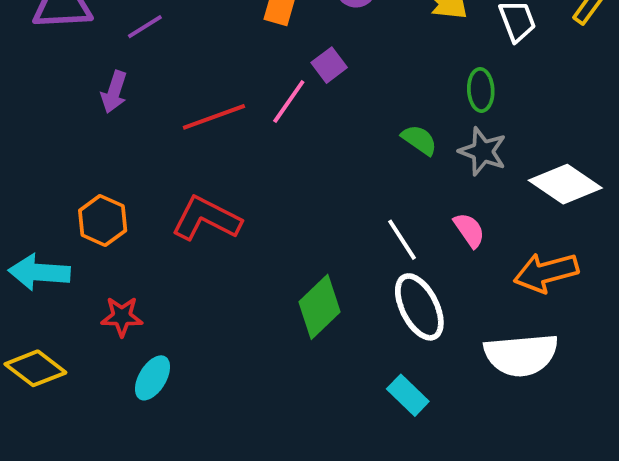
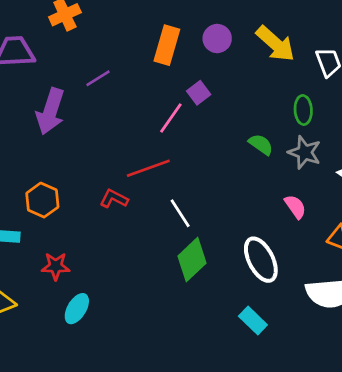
purple line: (145, 27) -> (98, 78), moved
purple arrow: (114, 92) -> (50, 111), size x1.6
red line: (214, 117) -> (148, 168), moved
red L-shape: (206, 219) -> (114, 199), size x0.6
white line: (402, 240) -> (180, 213), moved

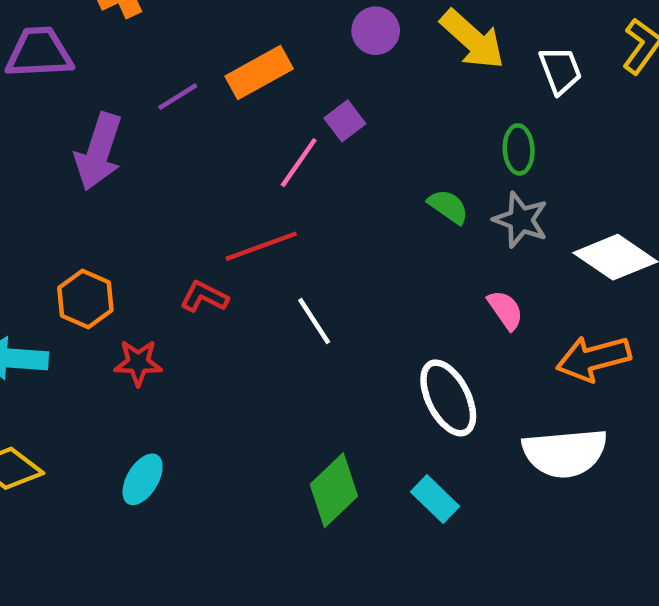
orange rectangle: (167, 45) -> (259, 72), moved, turned 45
green diamond: (192, 260) -> (334, 490), moved
red star: (56, 266) -> (138, 363), moved

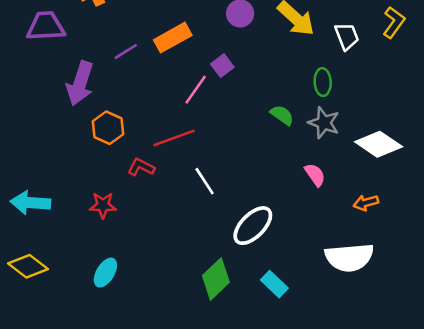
orange hexagon: (85, 299) -> (108, 128), moved
orange arrow: (593, 358) -> (366, 203), size x0.6
white ellipse: (448, 398) -> (253, 226), moved, turned 72

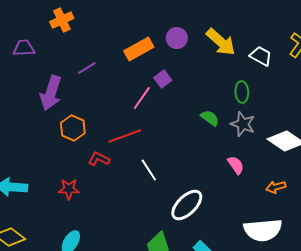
purple trapezoid: (46, 26) -> (24, 48), size x0.7
white trapezoid: (347, 36) -> (261, 56), turned -40
orange rectangle: (173, 38) -> (139, 49), moved

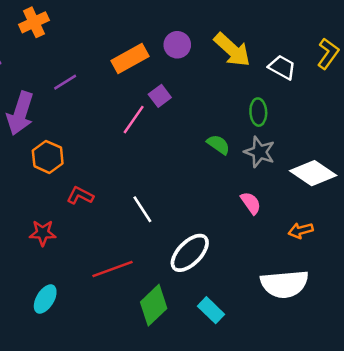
red line: (125, 136) -> (112, 269), moved

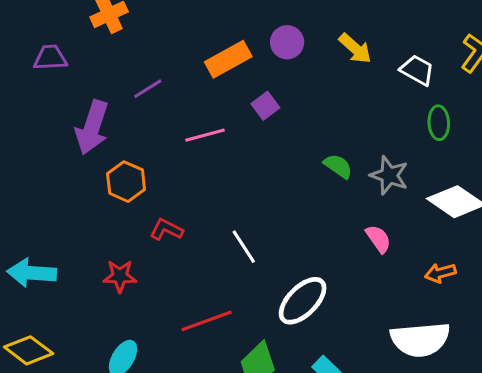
yellow arrow: (232, 50) -> (355, 48), size x0.7
green ellipse: (258, 112) -> (439, 123), moved
pink line: (134, 120) -> (205, 135), moved, turned 40

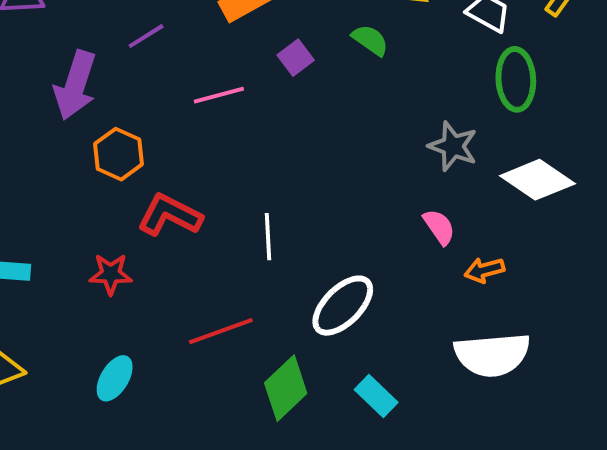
green ellipse: (439, 123) -> (516, 79), size x1.4
green semicircle: (338, 166) -> (370, 40), moved
red L-shape: (166, 230) -> (170, 215), size x1.5
white line: (244, 247) -> (268, 237), turned 30
orange arrow: (440, 273) -> (484, 270), moved

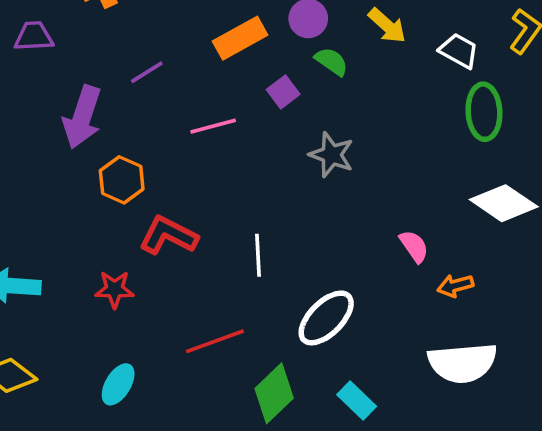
green semicircle: (370, 40) -> (332, 62), moved
gray star: (453, 146) -> (332, 155), moved

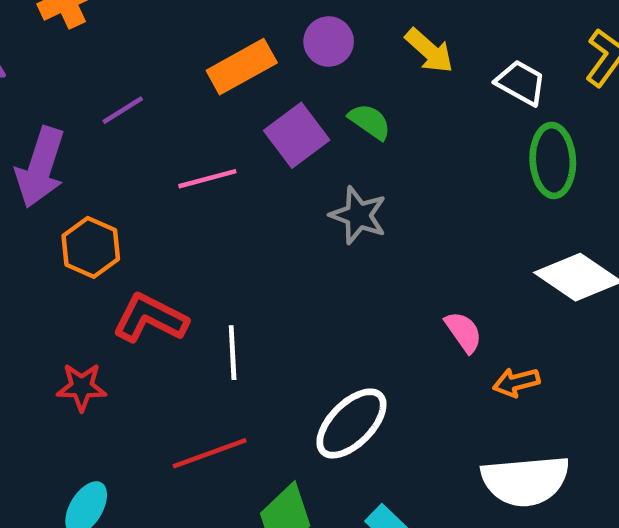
green semicircle: (332, 62) -> (370, 122), moved
purple square: (283, 92) -> (297, 135), size x1.5
white line: (258, 255) -> (233, 353), moved

